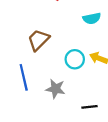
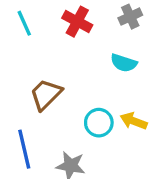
cyan semicircle: (92, 18) -> (124, 63), turned 30

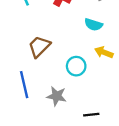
yellow arrow: (134, 121) -> (104, 52), moved

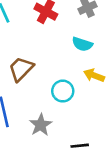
gray star: (57, 96) -> (41, 125), turned 30

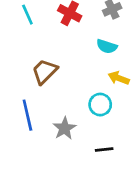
cyan circle: (63, 91) -> (100, 105), moved

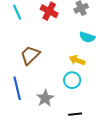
cyan semicircle: (107, 46) -> (87, 37), moved
yellow arrow: (119, 78) -> (77, 60), moved

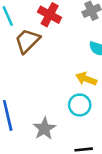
brown trapezoid: (30, 55) -> (27, 41), moved

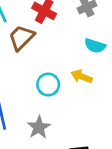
cyan circle: (80, 105) -> (48, 85), moved

